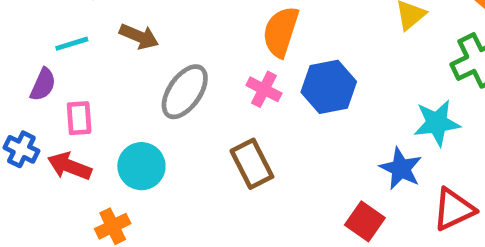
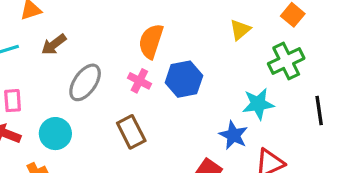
brown arrow: (139, 36) -> (54, 45), turned 120

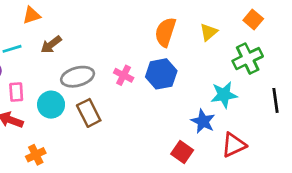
orange semicircle: (151, 41) -> (165, 32), moved
gray ellipse: (85, 82) -> (78, 77), turned 40
brown rectangle: (131, 132) -> (89, 113), moved
cyan circle: (55, 134) -> (51, 105), moved

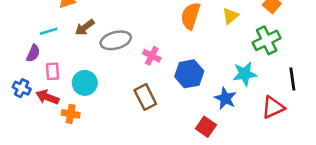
blue hexagon: (161, 74) -> (189, 74), moved
gray ellipse: (78, 77) -> (116, 40), moved
brown rectangle: (89, 113) -> (145, 97), moved
red triangle: (234, 145) -> (273, 107), moved
orange cross: (36, 155) -> (71, 114), moved, turned 36

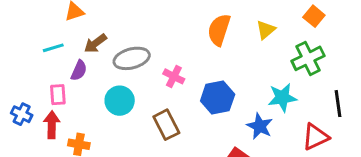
purple semicircle: (33, 53) -> (79, 70), moved
cyan circle: (85, 83) -> (120, 101), moved
red arrow: (47, 97) -> (52, 125), turned 70

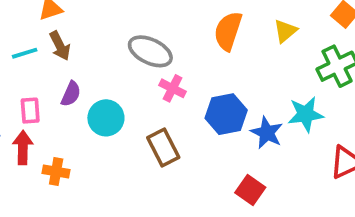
brown arrow: (95, 43) -> (60, 46), moved, turned -80
gray ellipse: (132, 58) -> (150, 51), moved, turned 40
purple semicircle: (79, 70) -> (71, 94), moved
blue star: (260, 126) -> (267, 133), moved

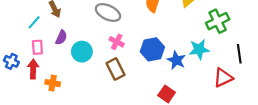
cyan line: (25, 53) -> (34, 22), moved, turned -32
pink cross: (173, 88) -> (117, 42), moved

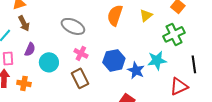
orange cross: (53, 83) -> (24, 83), moved

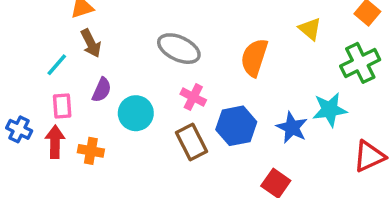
orange semicircle: (115, 15) -> (254, 58), moved
yellow triangle: (146, 15) -> (310, 29), turned -40
blue hexagon: (114, 60) -> (236, 126), moved

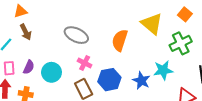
yellow triangle: (310, 29) -> (152, 24), size x1.6
purple semicircle: (102, 90) -> (29, 67), moved

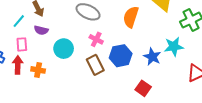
purple semicircle: (29, 67) -> (41, 30), moved, turned 80

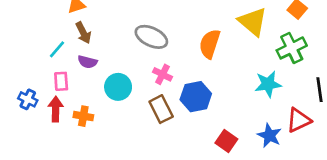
blue star: (152, 57) -> (269, 135), moved

